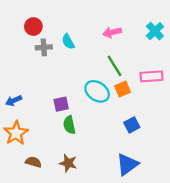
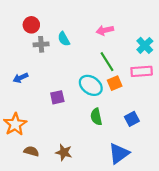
cyan cross: (155, 31) -> (145, 45), moved
blue arrow: (14, 101) -> (21, 78), moved
green semicircle: (69, 125) -> (96, 117), moved
blue square: (132, 125) -> (132, 119), moved

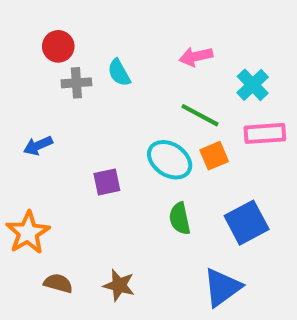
cyan cross: (145, 45) -> (253, 85), moved
green line: (107, 62) -> (200, 115), turned -30
blue square: (132, 119) -> (247, 223), size x1.5

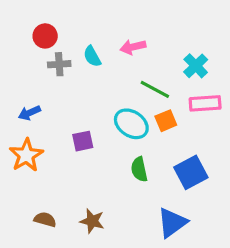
pink arrow: (196, 56) -> (133, 47), moved
orange star: (28, 233) -> (26, 155), moved

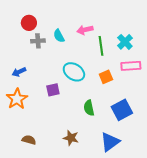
green line: (155, 89) -> (101, 46), moved, turned 54
cyan ellipse: (131, 124) -> (74, 72), moved
brown star: (92, 221) -> (71, 138), moved

